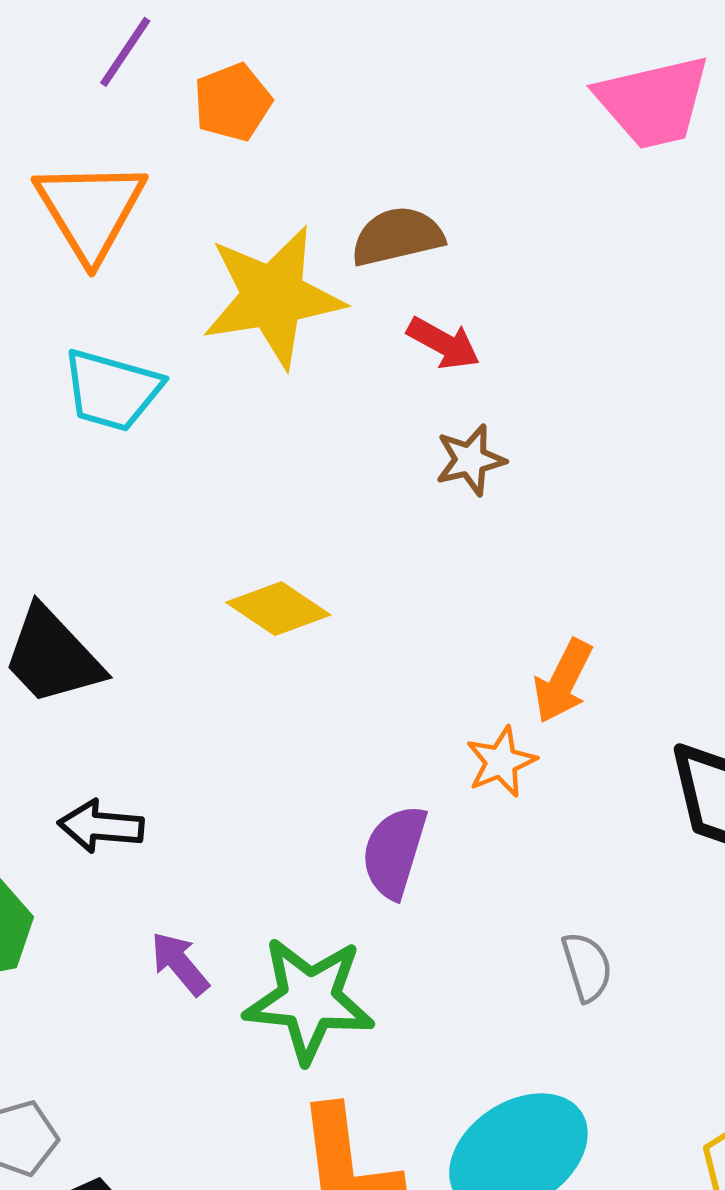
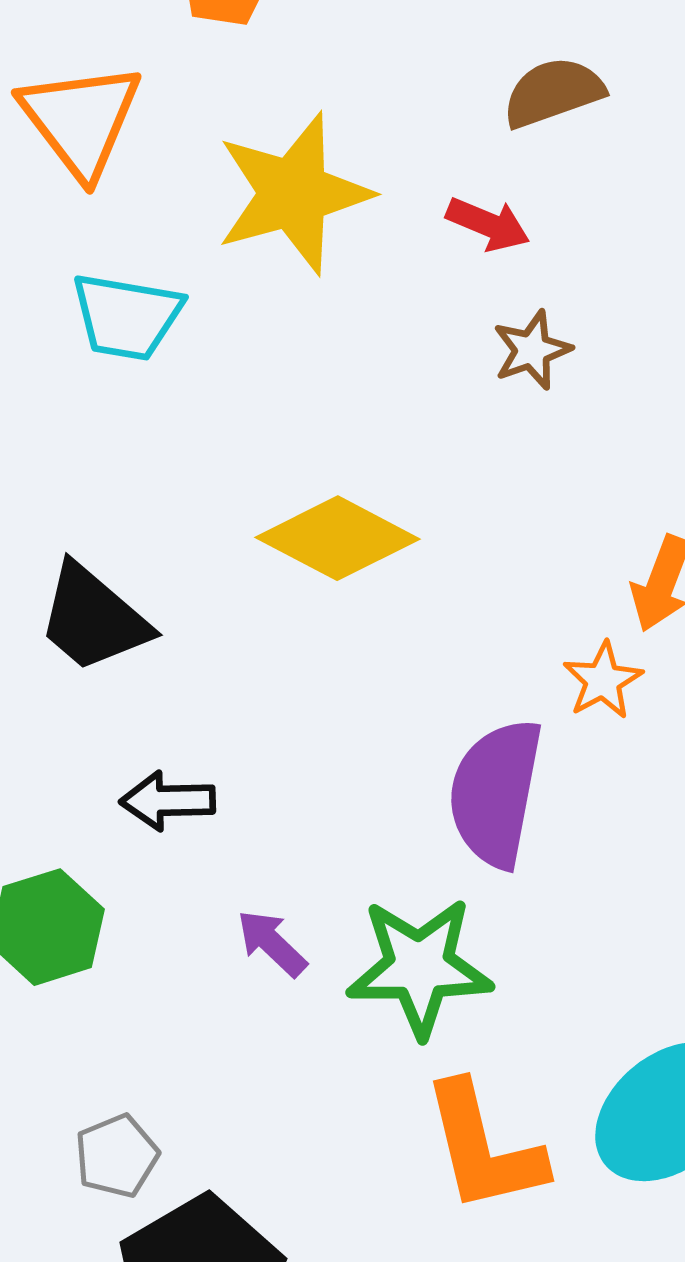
brown semicircle: (397, 236) -> (553, 92), moved
yellow diamond: (278, 609) -> (338, 538), size x1.4
purple semicircle: (394, 852) -> (496, 793), size x1.4

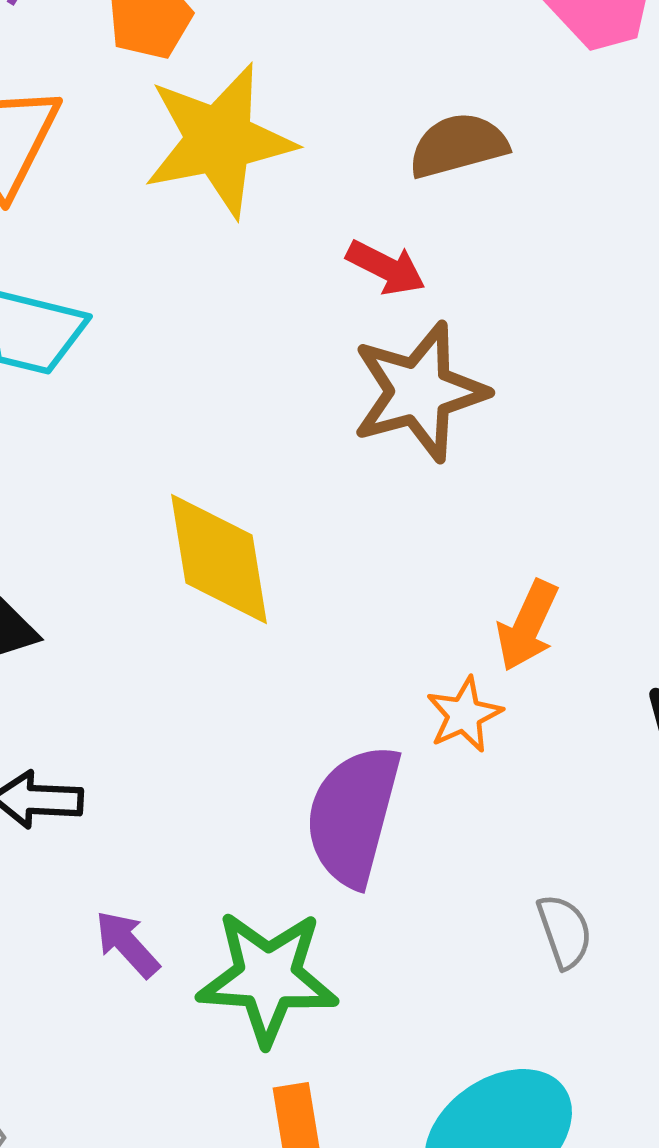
yellow star: (293, 194) -> (219, 140), moved
brown star: (532, 350) -> (419, 392), size x1.8
yellow diamond: (338, 538) -> (219, 559), turned 49

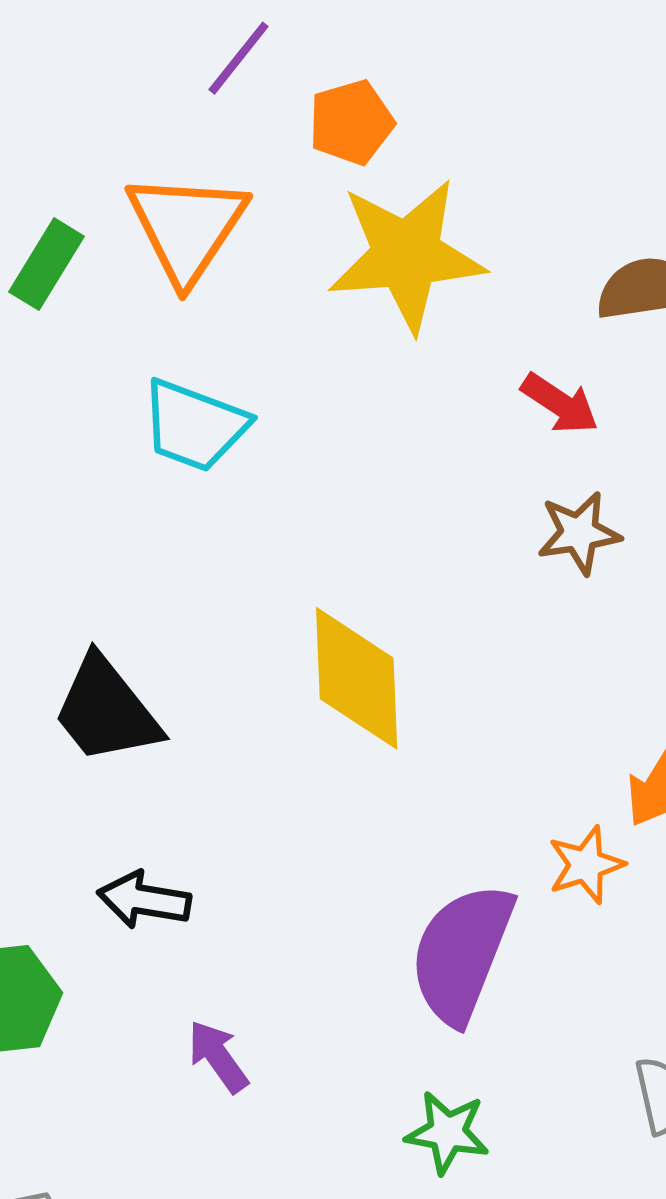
brown star: (419, 392) -> (579, 533), size x0.6
green star: (268, 977) -> (447, 1132), moved, size x0.6

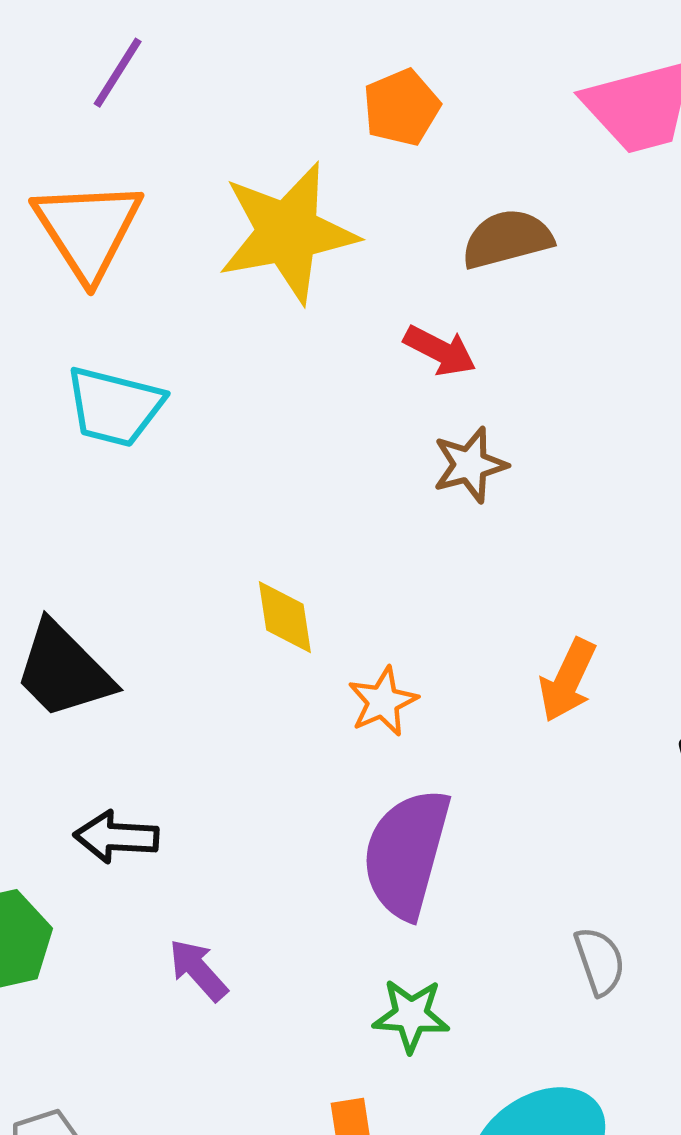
orange pentagon: (351, 122) -> (401, 107), moved
yellow diamond: (357, 678) -> (285, 617), size x0.6
orange star: (586, 865) -> (383, 701), moved

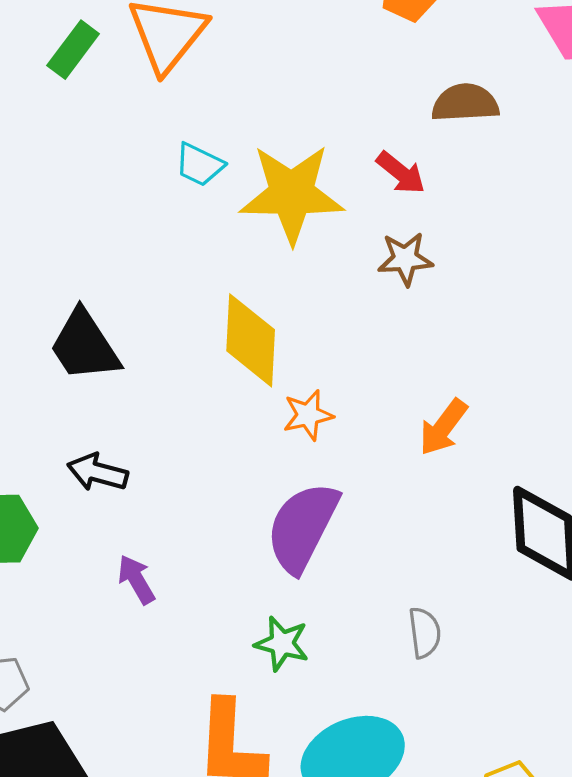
yellow star: (288, 233) -> (292, 194), moved
cyan trapezoid: (114, 407) -> (199, 165), moved, size x0.7
yellow diamond: (285, 617) -> (251, 340), size x1.6

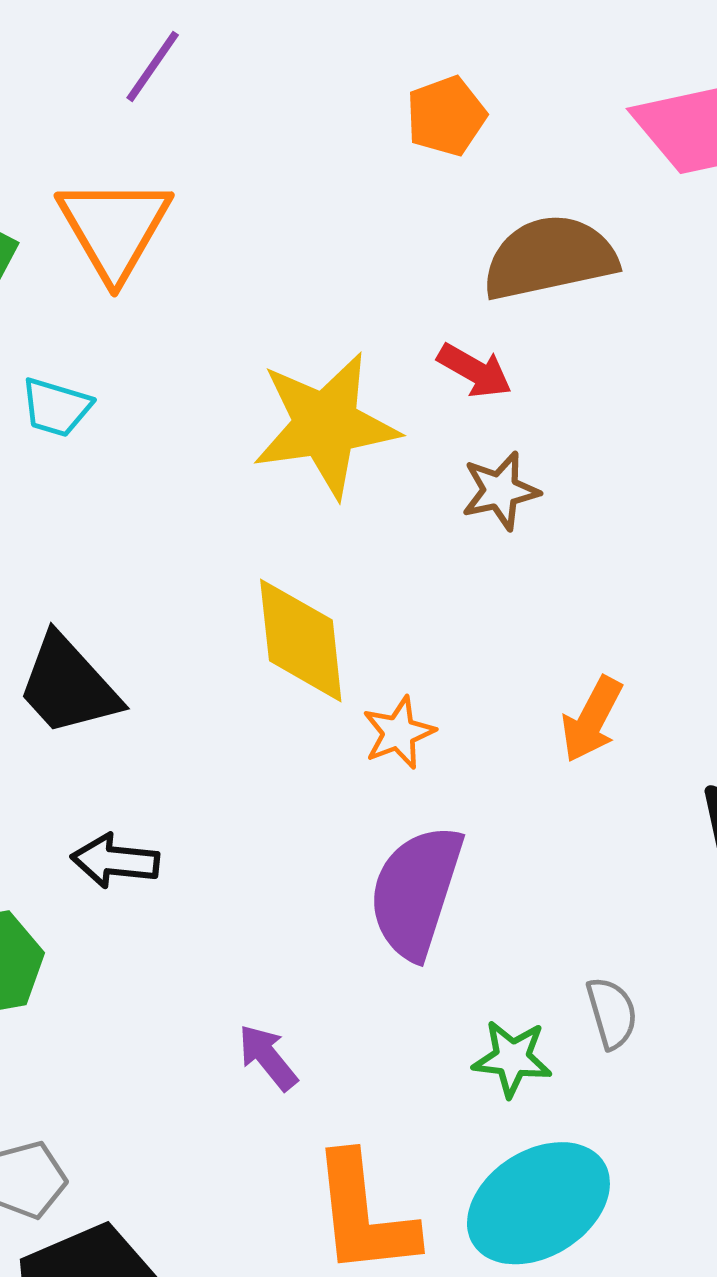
brown semicircle: (465, 103) -> (550, 258), size x1.4
cyan trapezoid: (199, 165) -> (56, 407), moved
purple arrow: (136, 580) -> (268, 1057), moved
green star: (282, 644) -> (512, 1058), moved

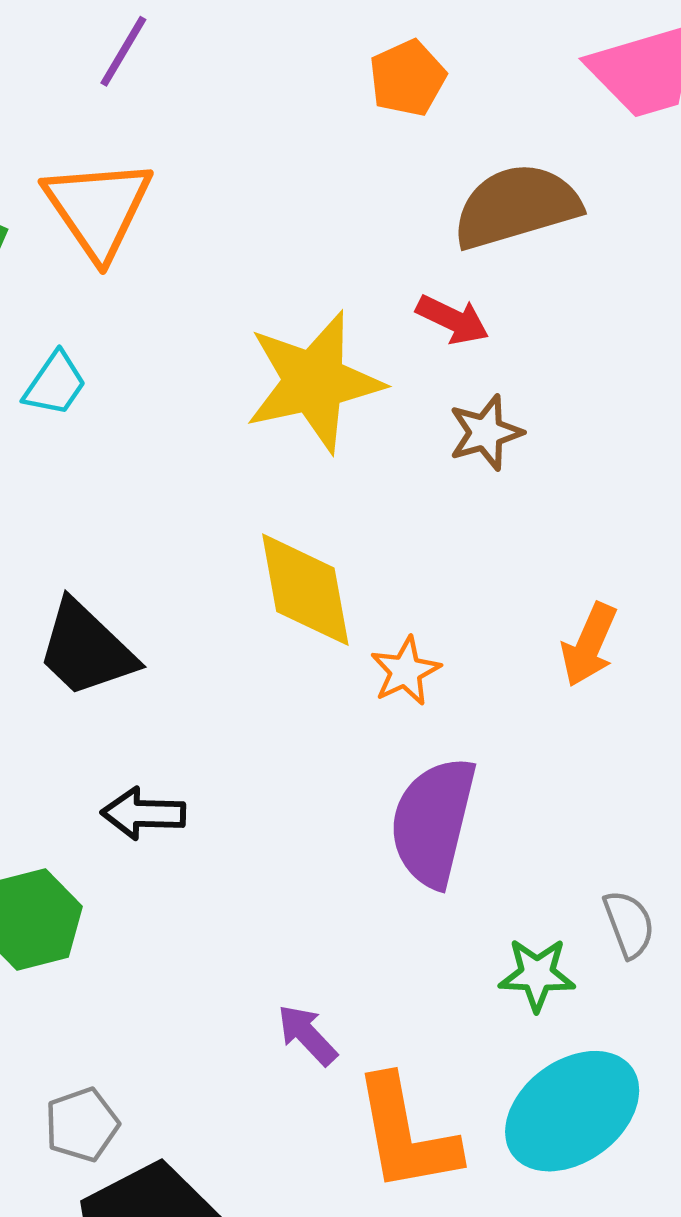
cyan trapezoid: (56, 407) -> (55, 384), turned -68
purple arrow: (268, 1057) -> (307, 1035), moved

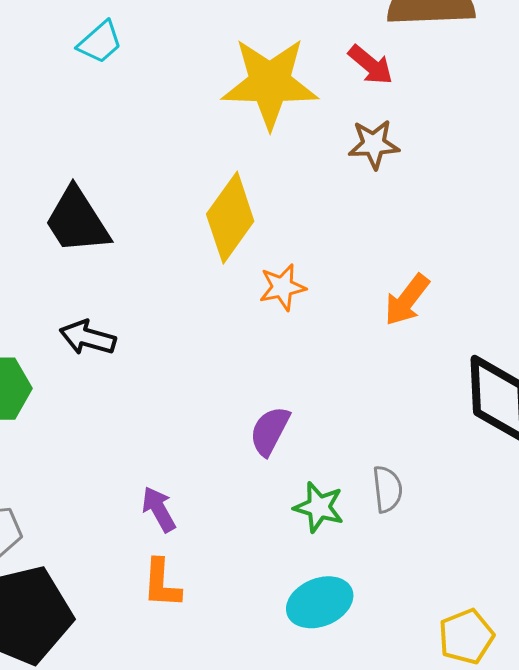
yellow diamond: (305, 590) -> (230, 218), turned 32
purple semicircle: (433, 822) -> (270, 431), moved, size x0.6
cyan ellipse: (572, 1111) -> (320, 602), size x0.7
orange L-shape: (406, 1134) -> (162, 583), moved, size x0.6

